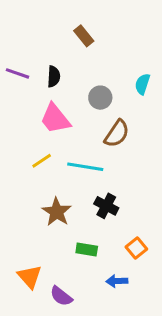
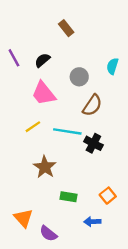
purple line: (18, 73) -> (14, 58), turned 42
black semicircle: (54, 76) -> (42, 60), turned -133
black cross: (106, 206) -> (93, 143), moved

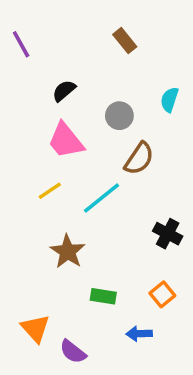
brown rectangle: (66, 28) -> (125, 41), moved
purple line: (14, 58) -> (21, 44), moved
cyan line: (67, 131) -> (102, 198), turned -48
black cross: (93, 143) -> (168, 234), moved

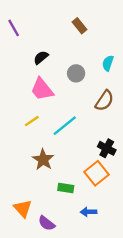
brown semicircle: (139, 159) -> (104, 101), moved
orange square: (162, 294) -> (96, 173), moved, size x1.5

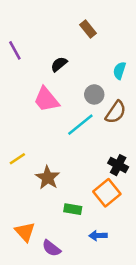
purple line: (14, 28) -> (15, 50), moved
black semicircle: (41, 58) -> (59, 64), moved
gray circle: (76, 73) -> (94, 94), moved
yellow line: (32, 121) -> (17, 159), moved
cyan line: (65, 126) -> (80, 125), moved

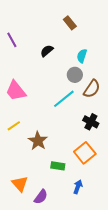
cyan semicircle: (119, 71) -> (82, 56), moved
pink trapezoid: (46, 100) -> (16, 91), moved
black cross: (118, 165) -> (91, 122), moved
blue arrow: (98, 236) -> (78, 187), turned 112
purple semicircle: (51, 248) -> (41, 197), turned -91

